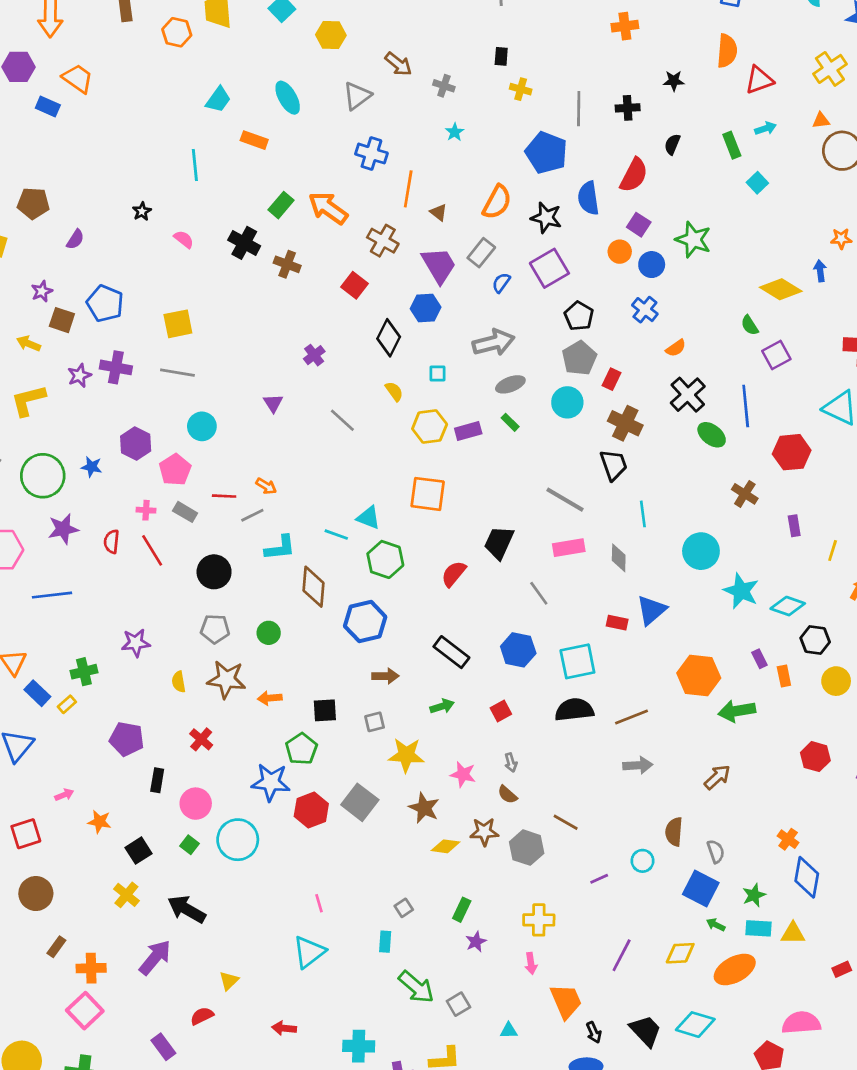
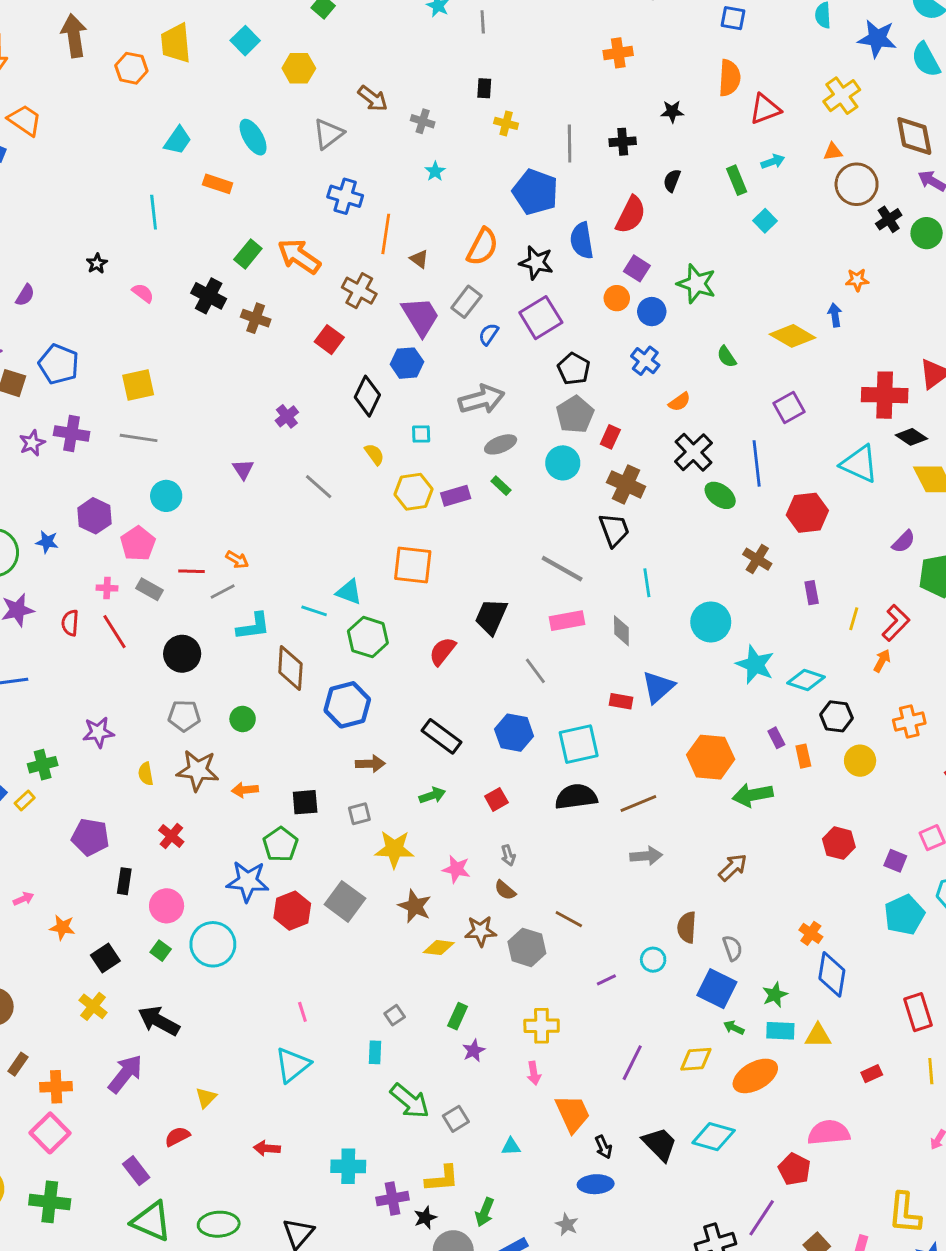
green semicircle: (750, 325) -> (727, 357), moved

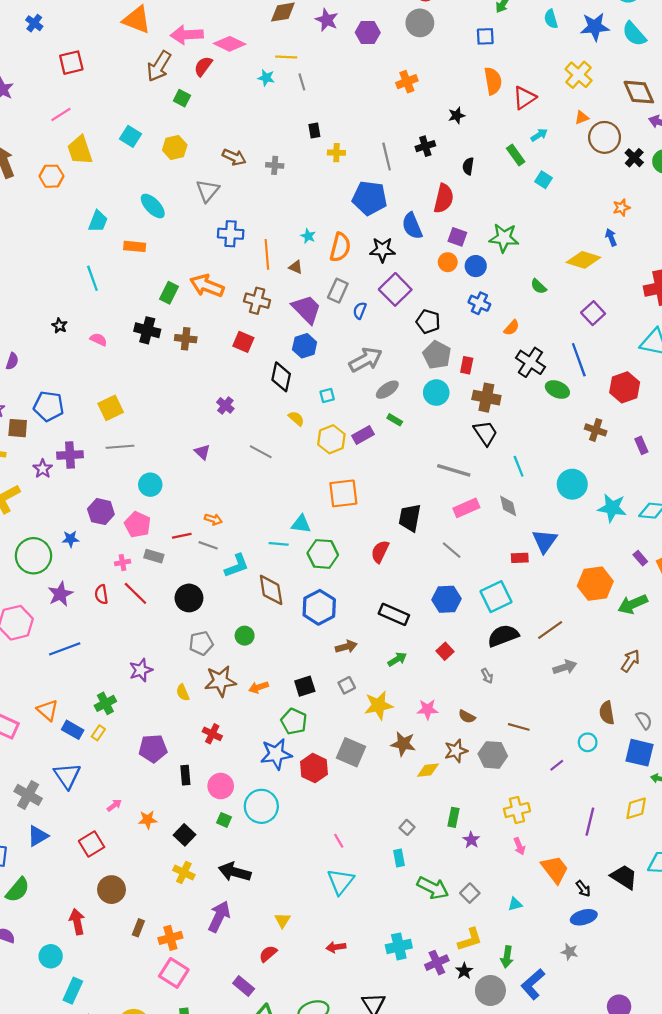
cyan star: (435, 171) -> (308, 236), moved
gray line: (223, 591) -> (208, 545), turned 60
gray arrow: (508, 855) -> (487, 676), moved

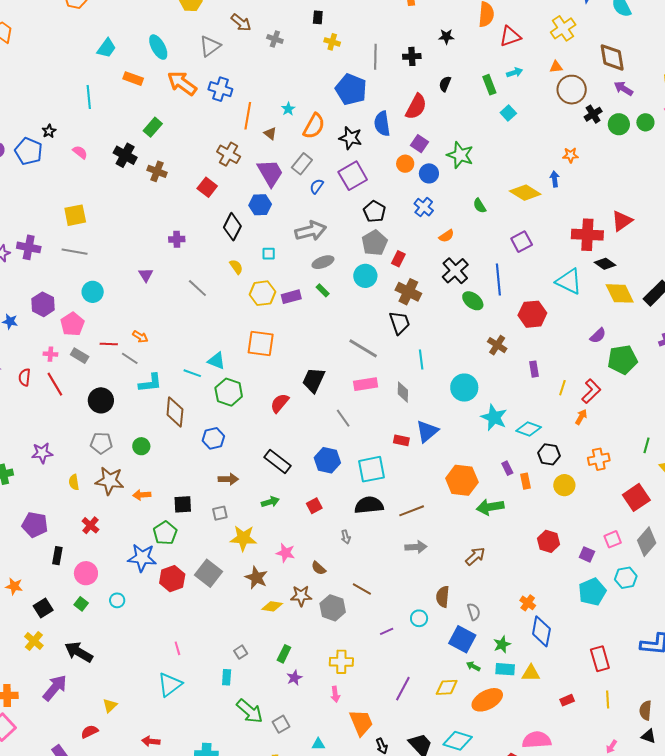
orange arrow: (207, 286) -> (182, 83), moved
purple cross: (225, 405) -> (177, 239), turned 35
blue pentagon: (49, 406) -> (29, 151), moved
blue hexagon: (319, 607) -> (213, 438), size x0.7
cyan circle: (261, 806) -> (117, 600), size x0.5

